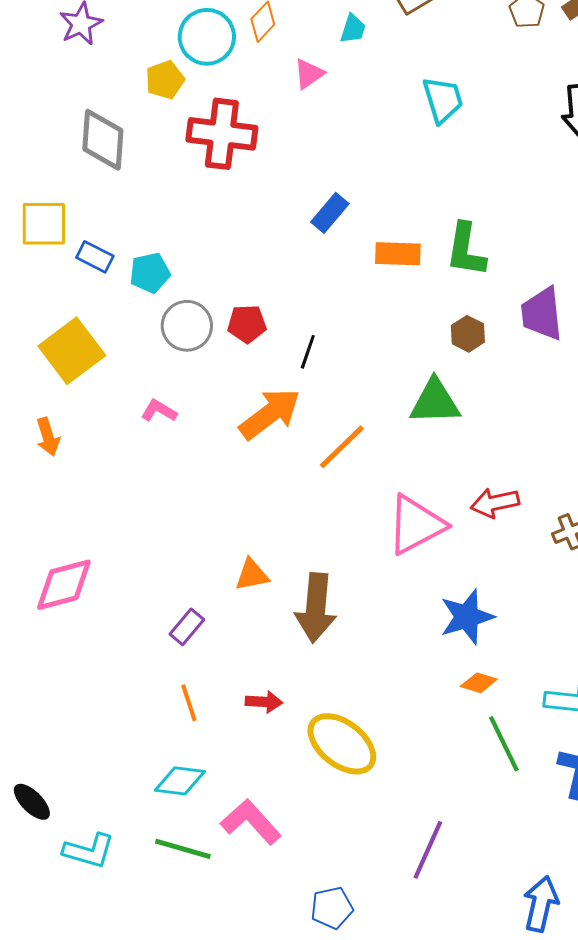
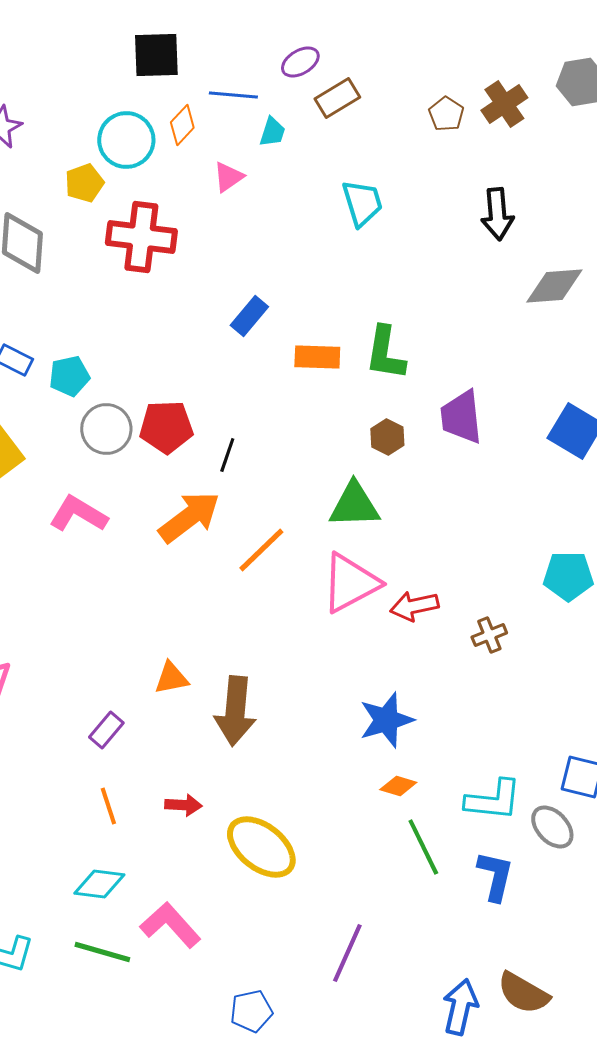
red pentagon: (247, 324) -> (166, 427), size x1.4
pink L-shape: (159, 411) -> (78, 514), size x1.6
pink triangle: (416, 525) -> (350, 583), moved

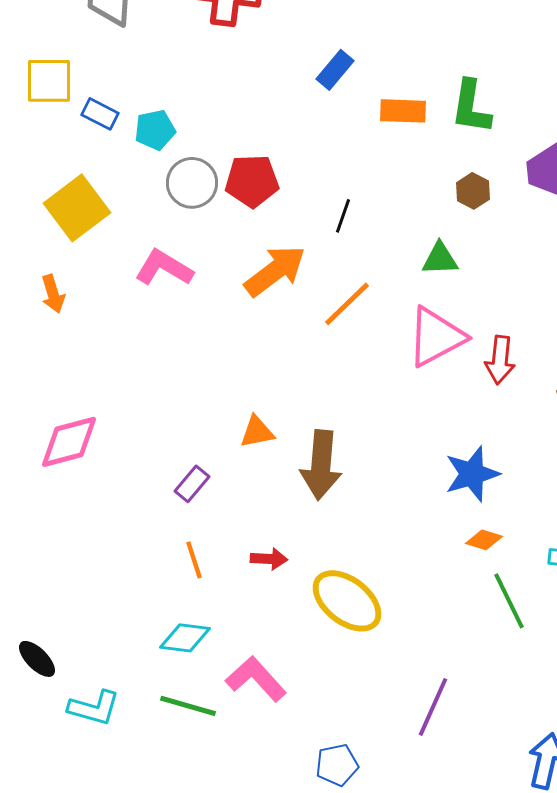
black line: (227, 455) -> (343, 216), moved
green triangle: (354, 505) -> (440, 259), size x0.7
red arrow: (414, 606) -> (500, 360), turned -72

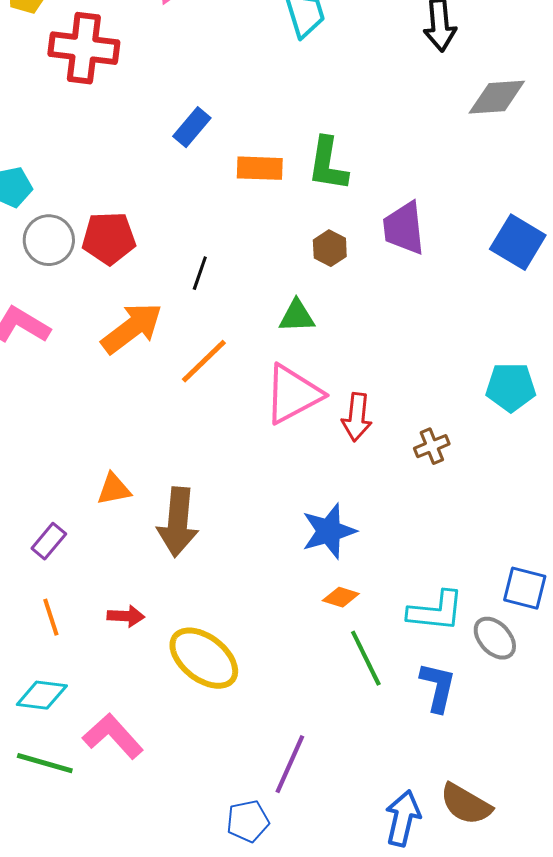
blue pentagon: (337, 765) -> (248, 821), moved

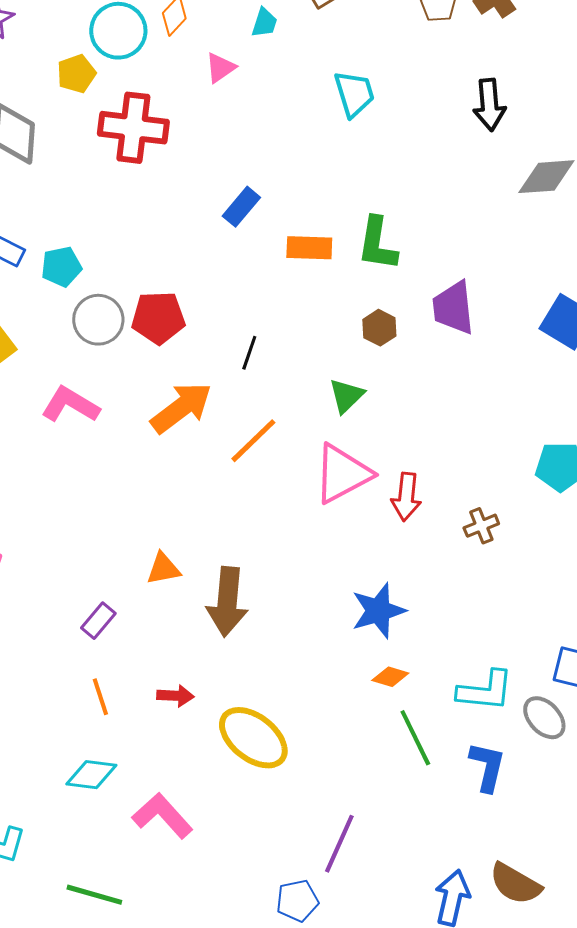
green triangle: (297, 316) -> (346, 396), turned -42
green line: (45, 763) -> (94, 895), moved

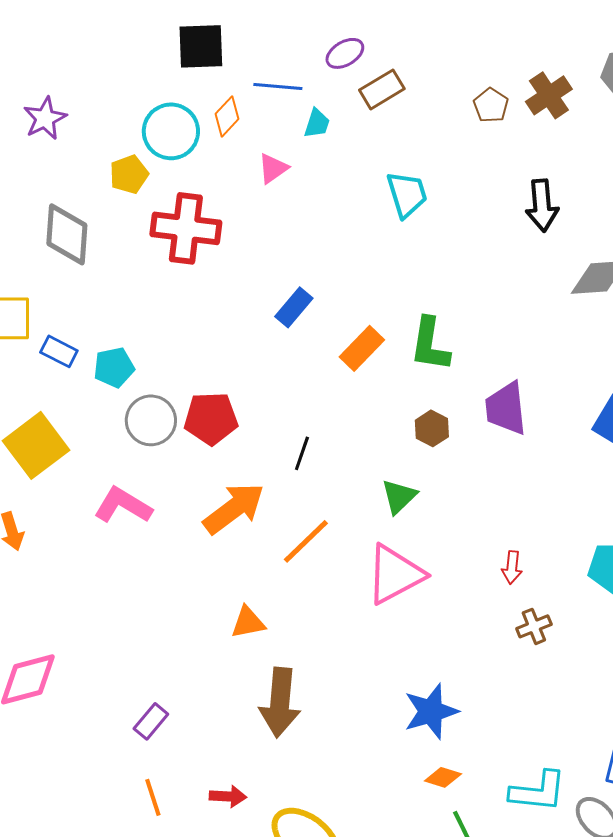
orange rectangle: (309, 248) -> (362, 348), turned -48
red arrow: (406, 497) -> (512, 567), moved, size x0.7
orange triangle: (163, 569) -> (248, 622), moved

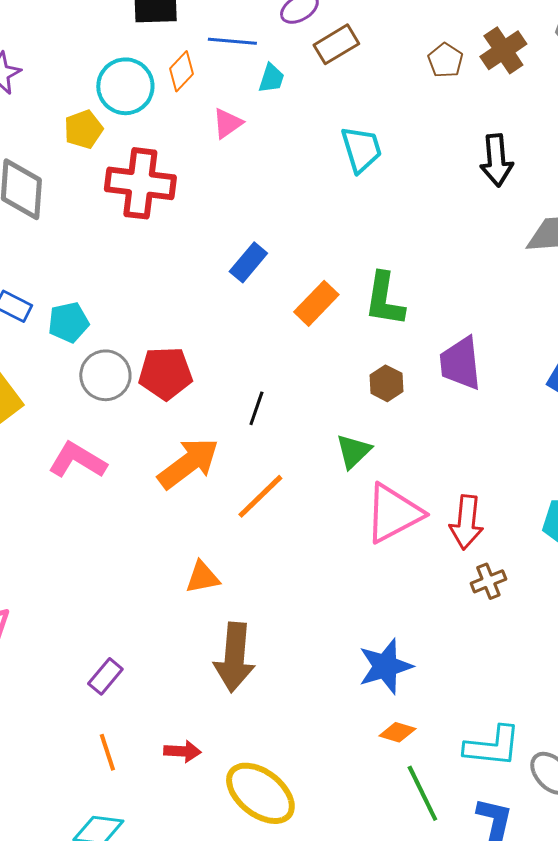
red arrow: (512, 567) -> (466, 522), size x1.6
pink triangle: (395, 574) -> (393, 513), moved

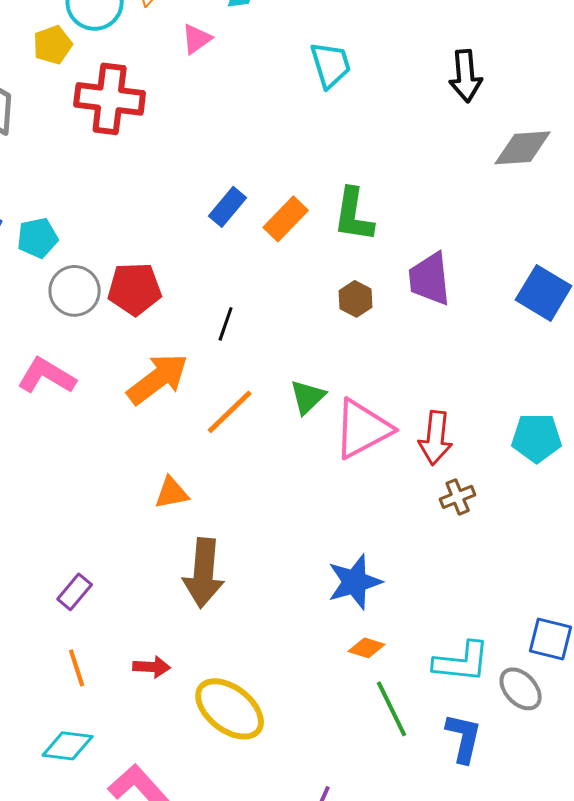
blue rectangle: (248, 262) -> (228, 207), moved
green triangle: (353, 451) -> (308, 397), moved

